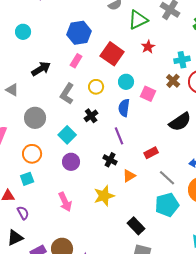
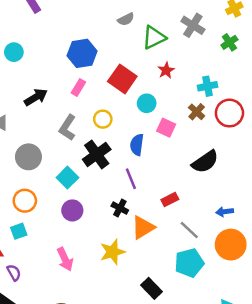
cyan circle: (126, 82) -> (147, 103), moved
black cross: (91, 116) -> (97, 154), size x1.6
orange triangle: (129, 176) -> (143, 228), size x1.5

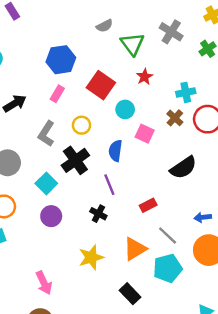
green triangle: (154, 37) -> (132, 44), turned -40
orange triangle: (143, 228) -> (135, 249), moved
pink arrow: (65, 259) -> (44, 283), moved

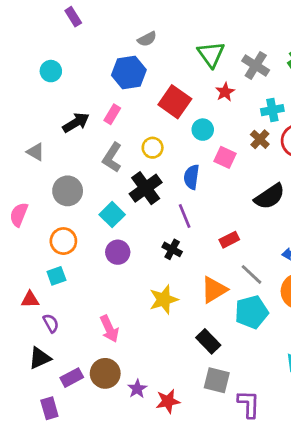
gray semicircle: (105, 26) -> (147, 39), moved
gray cross: (171, 32) -> (256, 65), moved
pink rectangle: (57, 94) -> (112, 114), moved

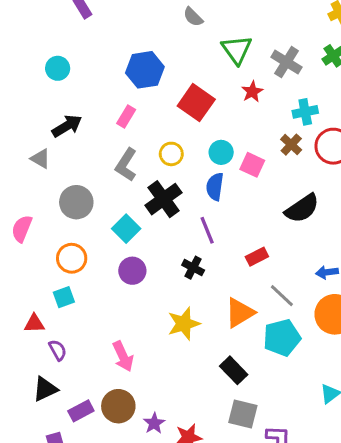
gray semicircle: (147, 39) -> (193, 17), moved, turned 72
black arrow: (76, 123) -> (67, 126), moved
cyan circle: (203, 130) -> (221, 152), moved

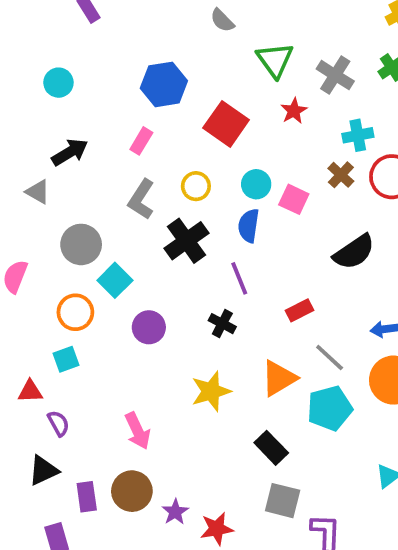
cyan square: (126, 229) -> (115, 280), moved
purple rectangle: (81, 411) -> (87, 497), turned -70

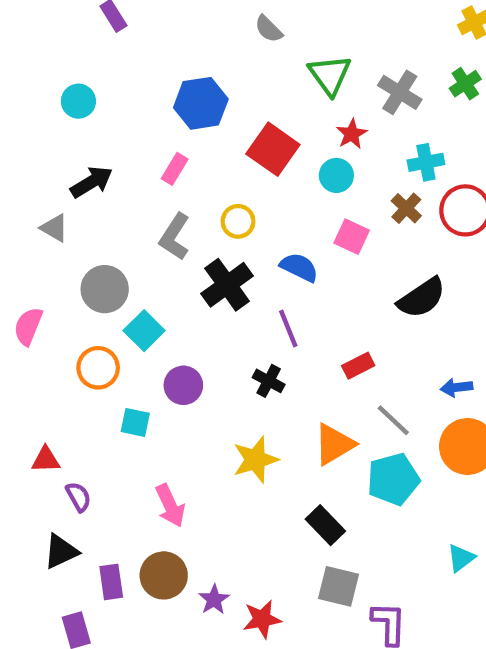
cyan circle: (256, 184) -> (336, 175), moved
blue semicircle: (249, 226) -> (299, 267), turned 108
cyan square: (66, 359) -> (135, 422), moved, turned 32

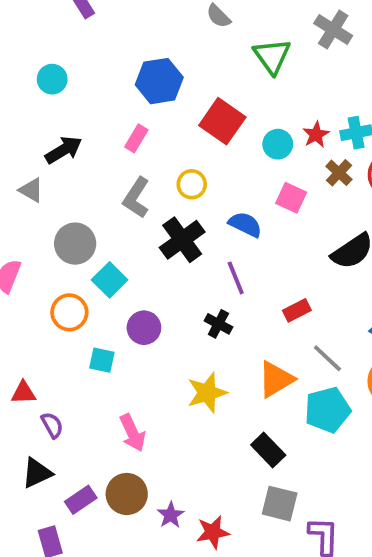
gray cross: (400, 92) -> (333, 29), moved
red star: (352, 134) -> (316, 135), moved
purple rectangle: (111, 582) -> (81, 500), turned 64

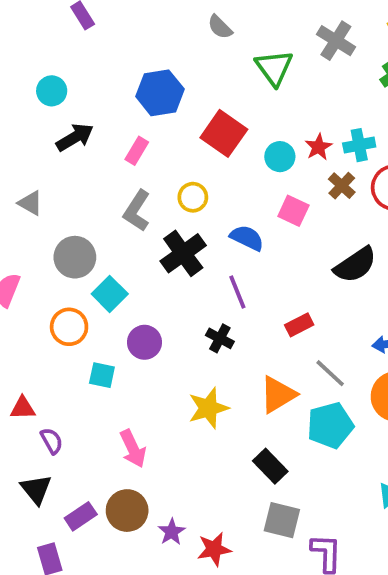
black arrow: (64, 150) -> (75, 137), moved
black triangle: (37, 473) -> (36, 489), turned -44

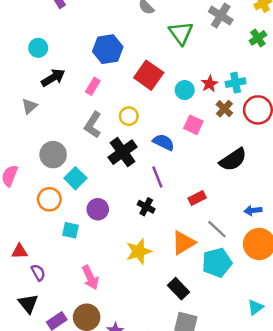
gray triangle: (30, 203) -> (29, 106), moved, turned 49

